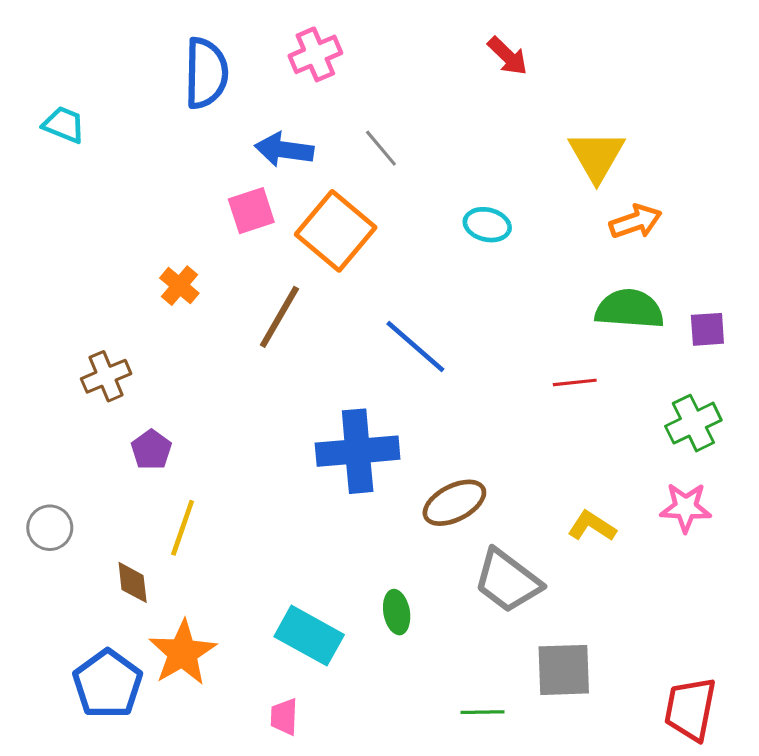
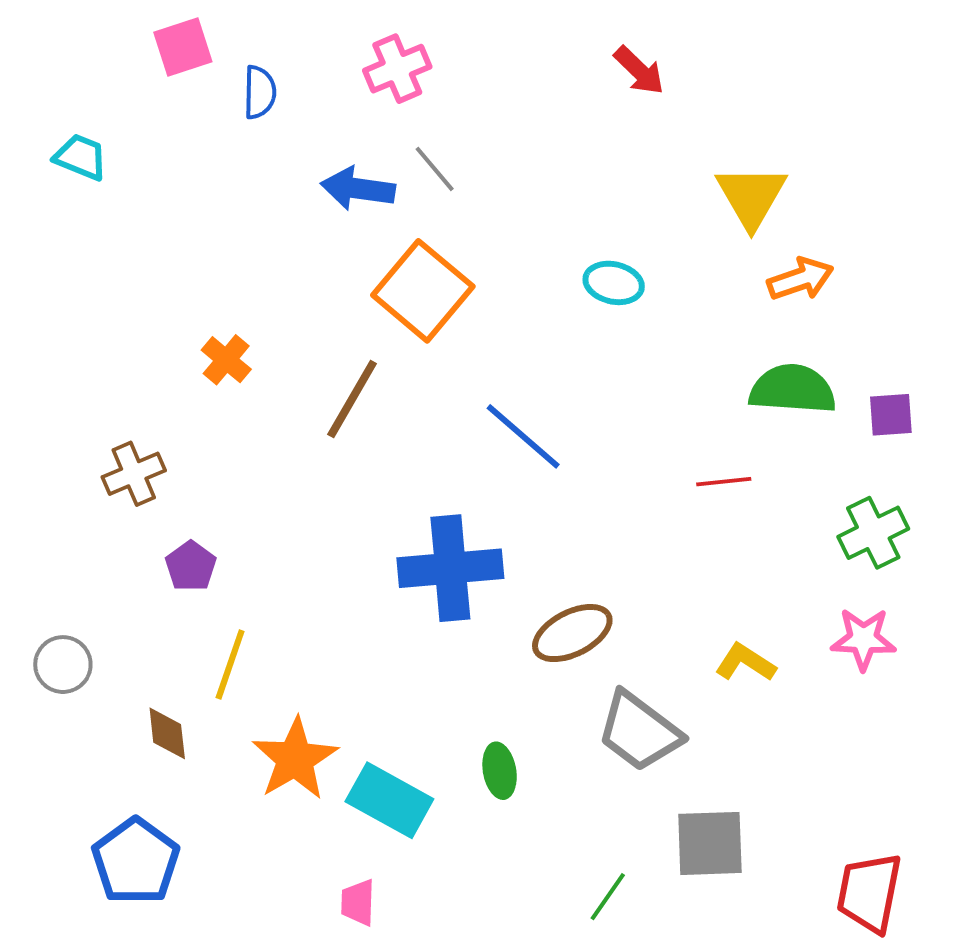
blue semicircle: (206, 73) -> (260, 92), size x0.6
gray line: (381, 148) -> (435, 169), moved
pink square: (251, 211) -> (183, 47), moved
orange star: (183, 653) -> (295, 759), moved
green line: (483, 712) -> (608, 897), turned -54

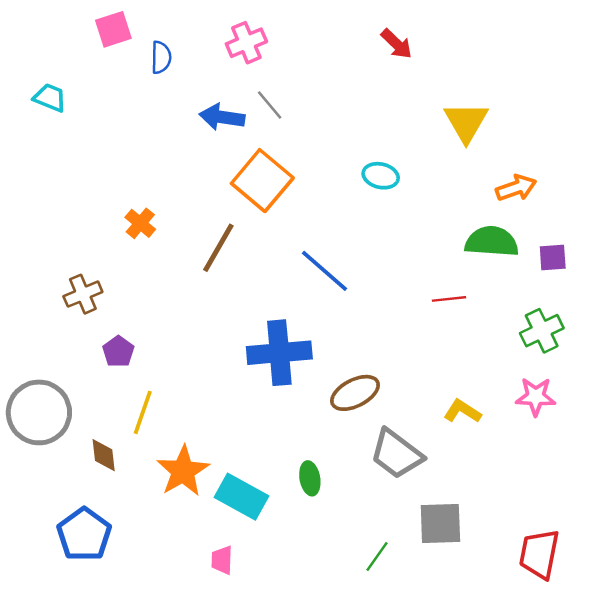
orange arrow: (800, 279) -> (516, 188), moved
gray circle: (63, 665) -> (39, 412), size x1.8

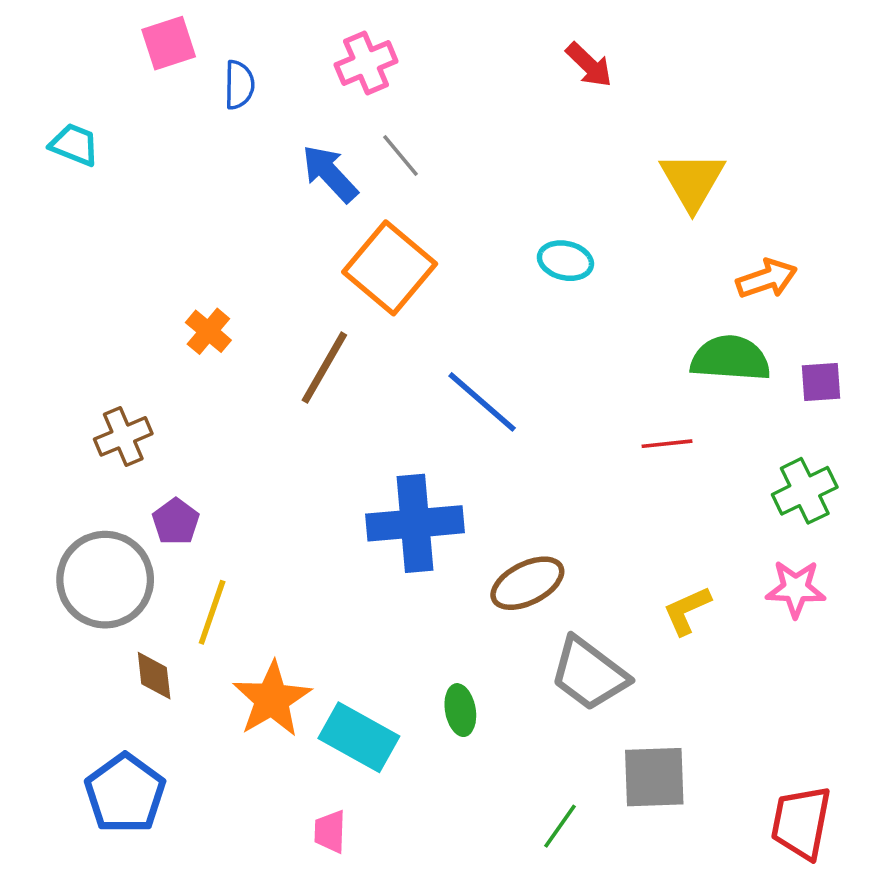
blue arrow: (222, 117) -> (330, 174), turned 39
yellow L-shape: (462, 411) -> (687, 610), turned -57
gray circle: (39, 412) -> (105, 580), moved

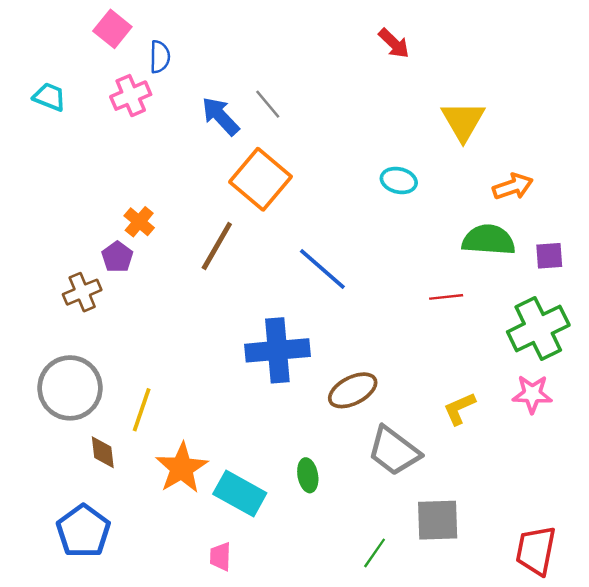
pink square: (169, 43) -> (112, 29), turned -33
pink cross: (366, 63) -> (131, 96), moved
cyan ellipse: (565, 261) -> (399, 180), moved
green cross: (805, 491) -> (538, 328), size x1.4
purple pentagon: (176, 522) -> (117, 257), moved

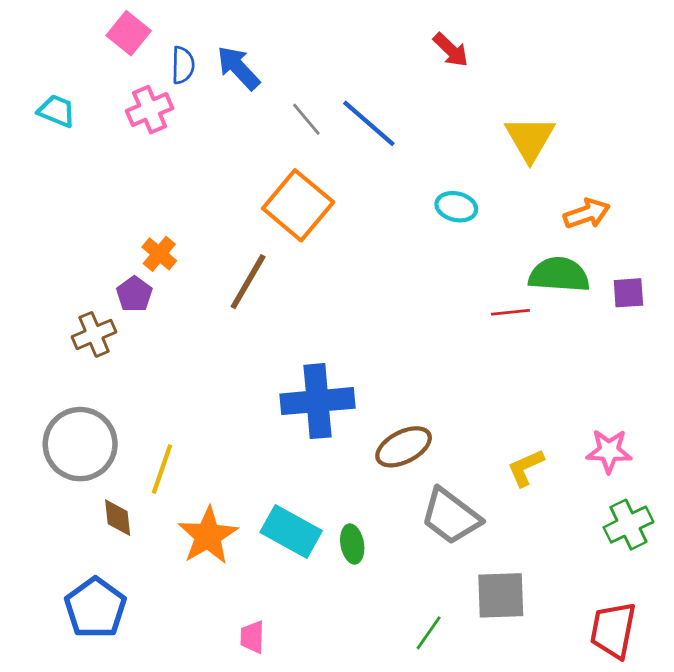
blue arrow: (220, 116) -> (238, 68), moved
blue line: (322, 269) -> (369, 123), moved
red line: (446, 297) -> (510, 312), moved
green cross: (538, 328) -> (628, 525), moved, size x0.7
cyan rectangle: (240, 493) -> (291, 532), moved

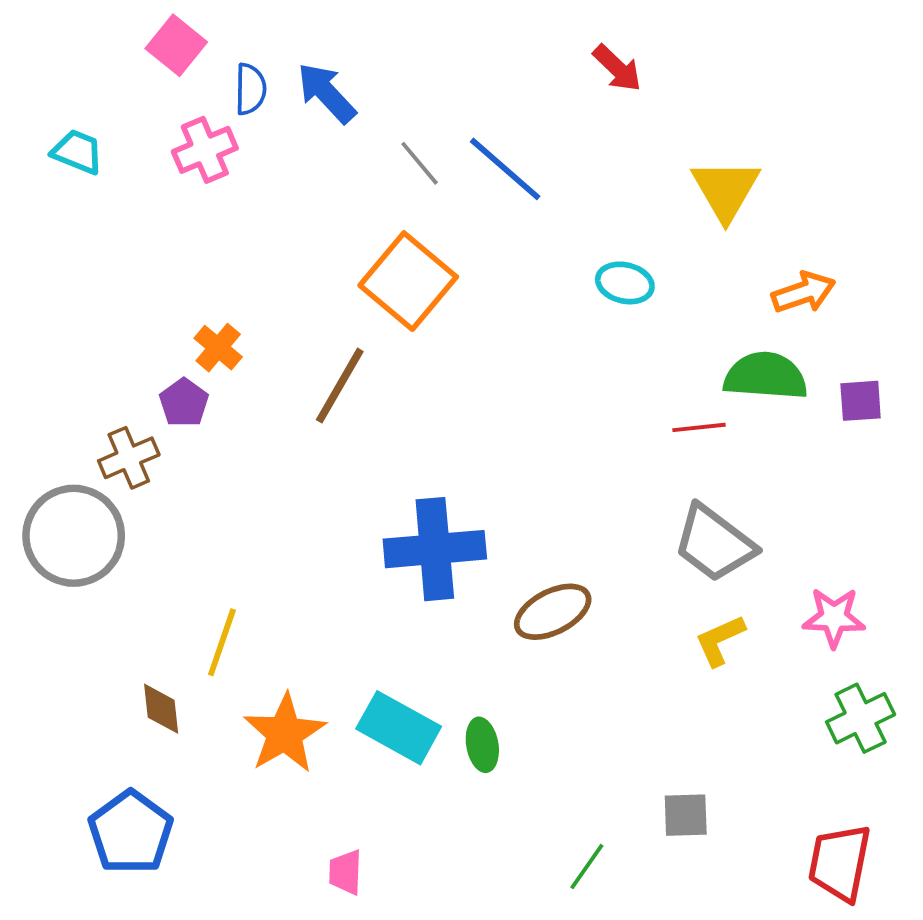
gray circle: (80, 444) -> (74, 536), moved
gray trapezoid: (451, 516) -> (714, 543), moved
gray square: (501, 595) -> (686, 815), size x0.7

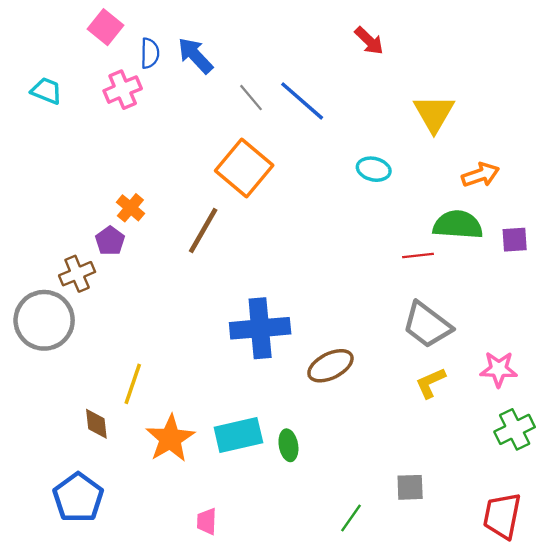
cyan rectangle: (399, 728) -> (238, 435), turned -42

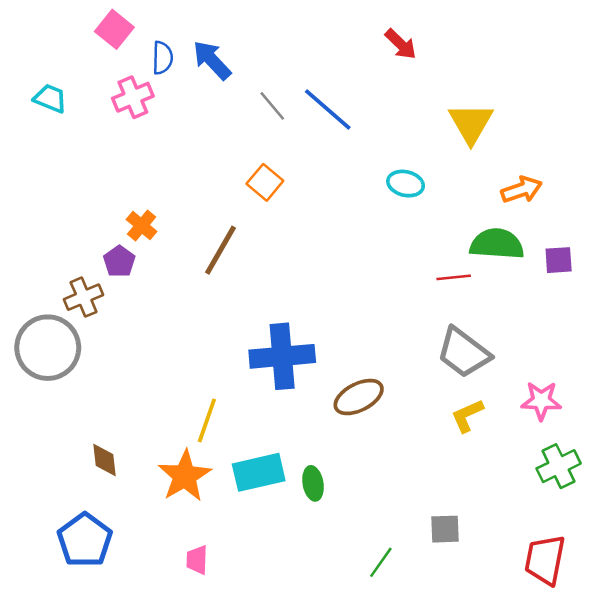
orange square: (244, 168) -> (265, 182), size x0.6
yellow line: (133, 384) -> (207, 420), moved
pink trapezoid: (207, 521) -> (197, 560), moved

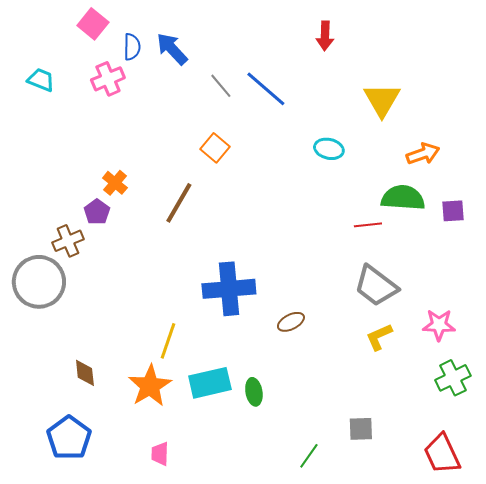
red arrow: (401, 44) -> (325, 36), turned 48
brown ellipse: (359, 397) -> (291, 322), size x0.7
red trapezoid: (545, 560) -> (442, 454), turned -36

